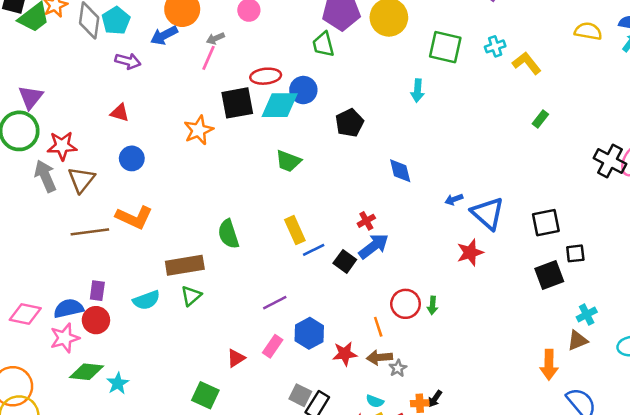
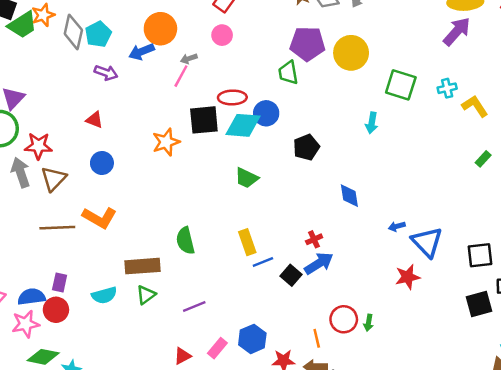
purple line: (275, 303) -> (194, 307), moved

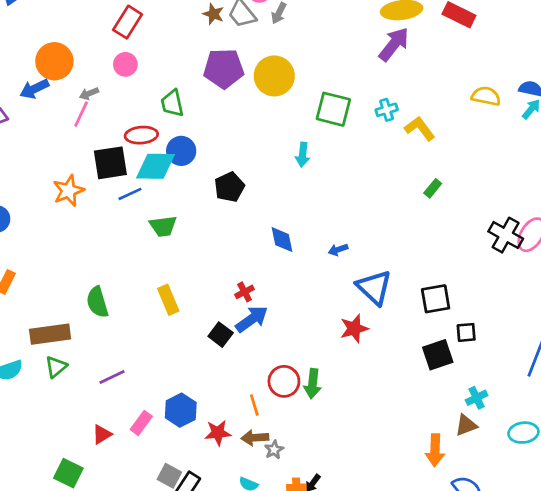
green trapezoid: (288, 73) -> (172, 103), moved
green trapezoid: (247, 178) -> (163, 226), turned -30
blue arrow: (397, 226) -> (338, 250), moved
blue line: (263, 262) -> (130, 194), moved
green arrow: (369, 323) -> (313, 384), size x1.5

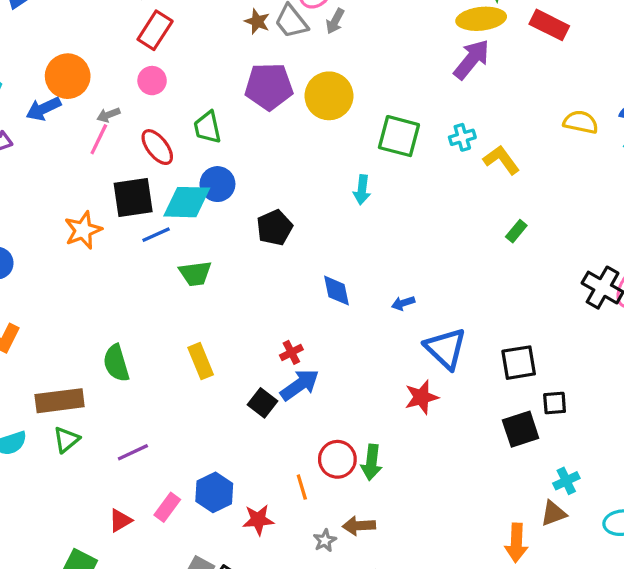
red ellipse: (141, 135) -> (157, 147), moved, turned 56
brown arrow: (255, 438) -> (359, 526), moved

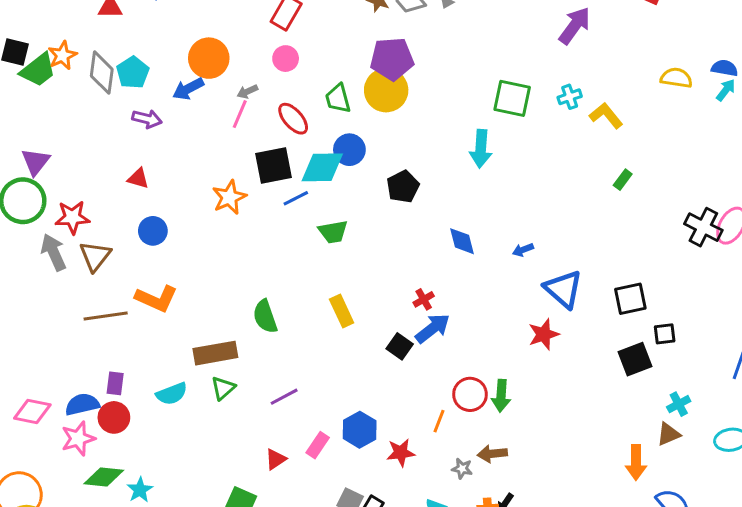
yellow circle: (329, 96) -> (386, 90), moved
cyan arrow: (362, 190) -> (481, 149), size x1.4
orange line: (302, 487) -> (439, 421), turned 40
gray star: (325, 540) -> (462, 469), turned -30

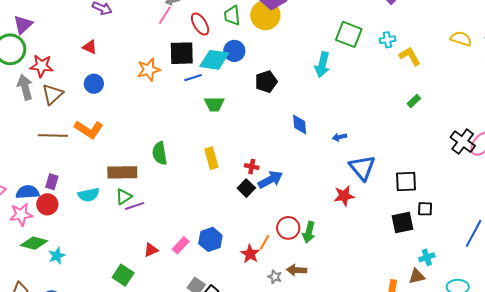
red cross: (424, 299) -> (252, 167), moved, turned 32
purple line: (284, 397) -> (135, 206), moved
red star: (401, 453) -> (250, 254), moved, turned 30

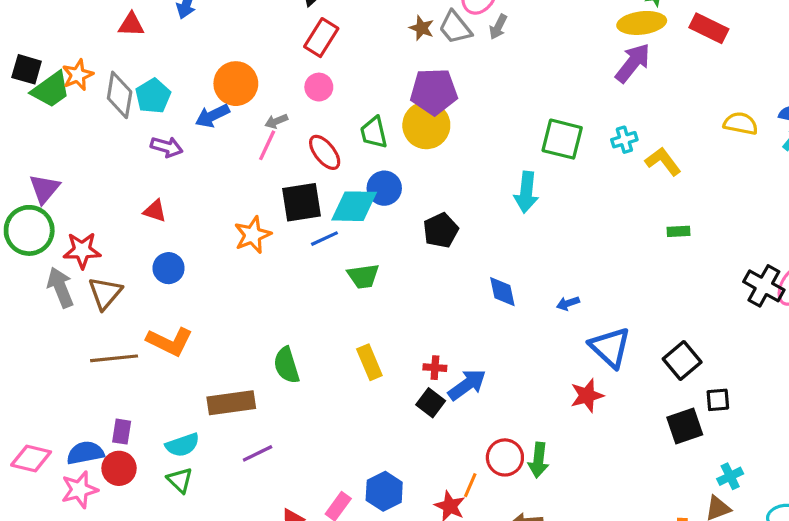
green rectangle: (414, 101) -> (678, 231), turned 48
black square: (406, 182) -> (682, 361), turned -30
green triangle: (124, 197) -> (180, 480), moved, turned -36

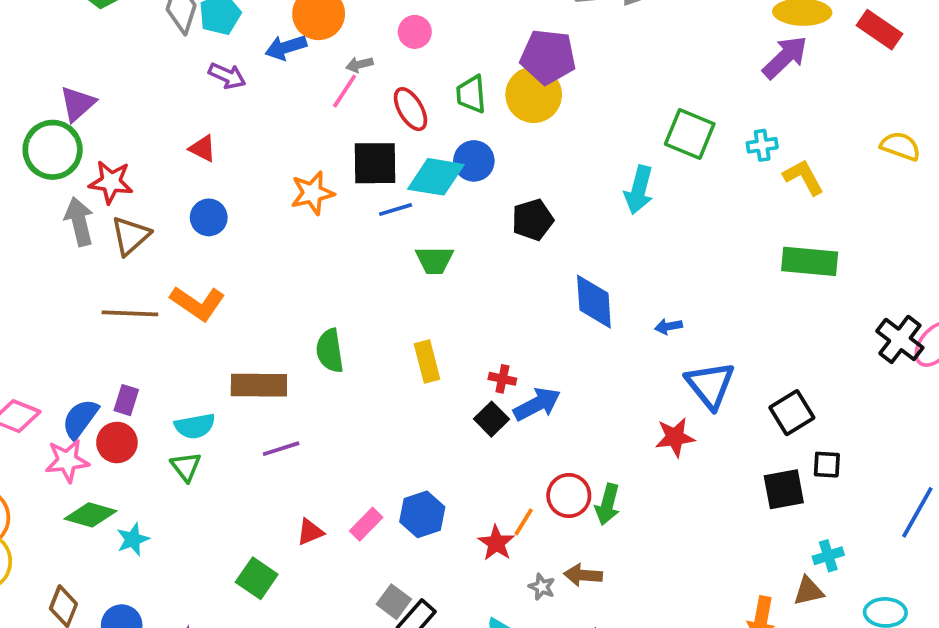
green rectangle: (678, 231) -> (810, 261), size x2.0
blue diamond: (502, 292) -> (594, 302), size x1.4
blue semicircle: (85, 453) -> (80, 419), turned -51

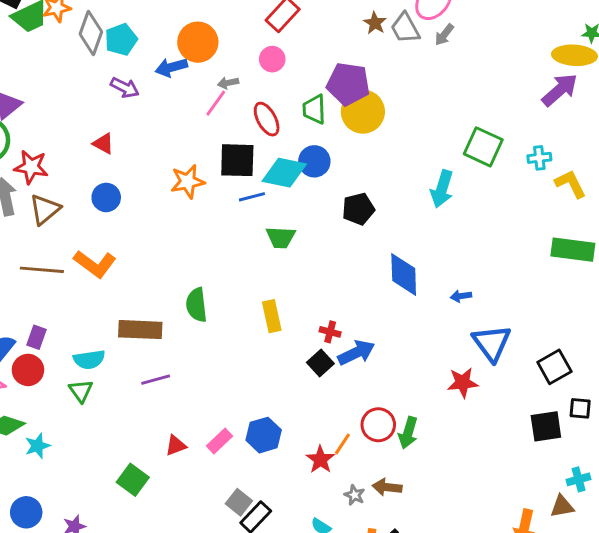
purple pentagon: (548, 57) -> (348, 84), moved

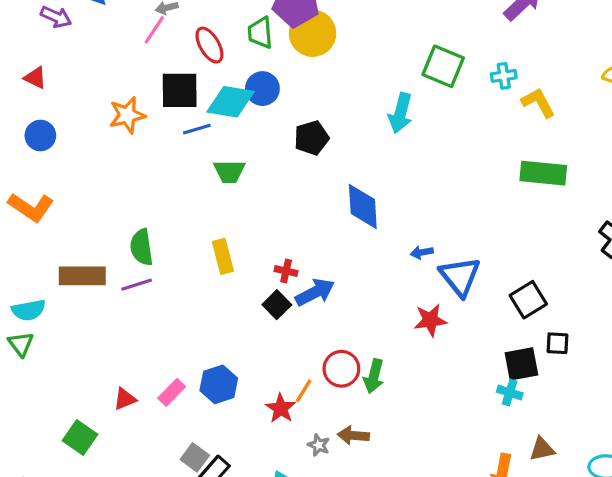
blue arrow: (461, 296) -> (422, 252), moved
purple line: (156, 380) -> (137, 285), moved
cyan cross: (579, 479) -> (510, 392), moved, turned 35

